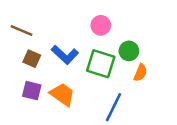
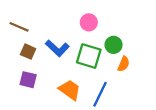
orange trapezoid: (62, 94) -> (70, 90), moved

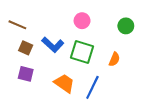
green circle: (114, 45) -> (126, 26), moved

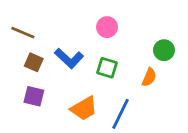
green circle: (126, 26) -> (164, 50), moved
green square: (82, 52) -> (107, 68), size x0.7
orange trapezoid: (64, 83) -> (84, 108), turned 115

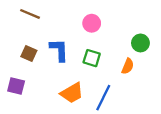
brown line: (23, 33) -> (30, 14), moved
blue L-shape: (69, 58) -> (59, 50), turned -135
purple square: (34, 96) -> (16, 86), moved

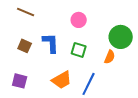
green circle: (140, 43) -> (121, 37), size x1.5
purple square: (16, 86) -> (20, 81), moved

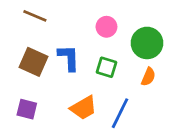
green circle: (121, 37) -> (147, 43), moved
brown square: (25, 46) -> (34, 62), size x1.5

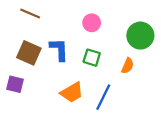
green circle: (147, 43) -> (140, 36), moved
purple square: (27, 109) -> (15, 84), moved

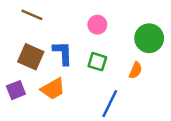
purple square: (15, 84) -> (16, 90), turned -36
orange trapezoid: (72, 92) -> (53, 89), moved

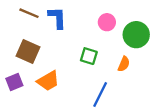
pink circle: (97, 25) -> (107, 22), moved
blue L-shape: (63, 53) -> (57, 18), moved

